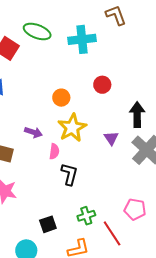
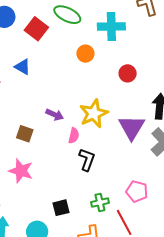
orange circle: (61, 98) -> (85, 54), moved
purple triangle: (111, 138) -> (132, 127), size x1.8
pink pentagon: (135, 209) -> (137, 191), moved

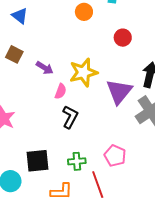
brown square: (25, 134) -> (14, 54), moved
black square: (61, 208) -> (38, 161), size x1.4

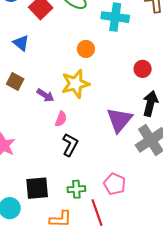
orange circle: (84, 12) -> (86, 49), moved
red circle: (123, 38) -> (143, 69), moved
yellow star: (83, 72) -> (75, 84), moved

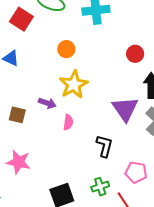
orange circle: (86, 49) -> (66, 49), moved
brown square: (15, 82) -> (17, 115), moved
black L-shape: (70, 145) -> (104, 146), moved

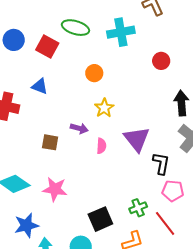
red circle: (135, 54) -> (161, 61), moved
yellow star: (74, 85) -> (104, 108), size x0.7
purple triangle: (125, 109) -> (137, 139), moved
black L-shape: (104, 146) -> (161, 163), moved

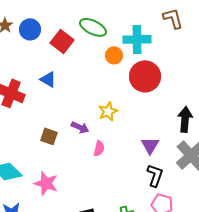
red circle: (161, 61) -> (145, 76), moved, size x1.8
orange circle: (94, 73) -> (114, 55), moved
purple triangle: (137, 139) -> (150, 145), moved, size x0.7

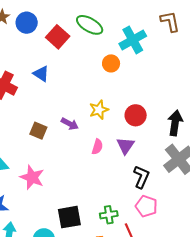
cyan cross: (137, 39) -> (133, 40), turned -32
orange circle: (114, 55) -> (111, 63), moved
red circle: (145, 76) -> (136, 115), moved, size x0.7
purple triangle: (150, 145) -> (125, 146), moved
pink semicircle: (99, 148) -> (97, 147), moved

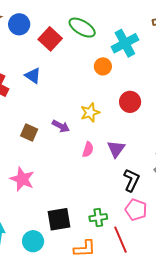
red circle: (136, 115) -> (130, 102), moved

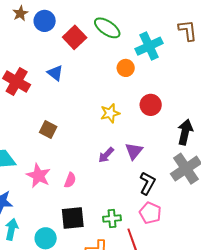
purple arrow: (61, 126) -> (106, 155), moved, turned 102
pink semicircle: (88, 149) -> (70, 180), moved

